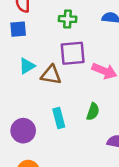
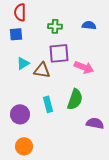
green semicircle: (93, 112) -> (75, 99), size x1.5

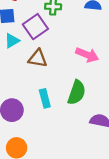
purple square: (59, 53) -> (35, 27), moved, turned -30
cyan triangle: (23, 63) -> (12, 41), moved

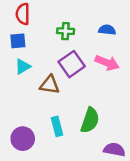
purple square: (35, 27) -> (72, 64), moved
pink arrow: (87, 55) -> (107, 63), moved

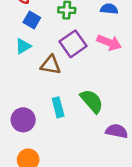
blue square: (18, 41) -> (32, 20), moved, turned 35
green semicircle: (90, 120) -> (92, 101), turned -60

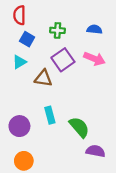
green semicircle: (92, 101) -> (79, 127), moved
purple semicircle: (117, 131) -> (96, 151), moved

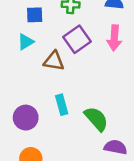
blue square: (27, 39) -> (35, 15), turned -32
pink arrow: (94, 59) -> (114, 38), turned 72

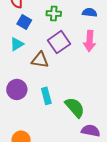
blue square: (35, 15) -> (24, 22), turned 32
purple circle: (26, 118) -> (17, 89), moved

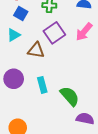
pink arrow: (90, 41) -> (84, 32), turned 36

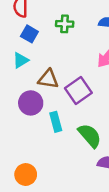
purple square: (54, 33) -> (78, 90), moved
purple circle: (14, 79) -> (31, 103), moved

